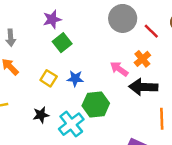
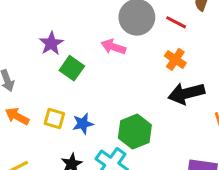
pink arrow: (119, 69) -> (113, 47), moved
yellow square: (49, 78) -> (54, 119), moved
blue star: (75, 79) -> (83, 124), moved

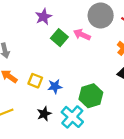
purple star: (51, 43) -> (43, 17), moved
green square: (72, 68) -> (59, 38), moved

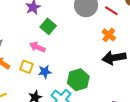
pink arrow: (82, 35) -> (37, 47), moved

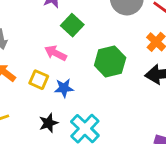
green hexagon: (78, 80) -> (110, 61), moved

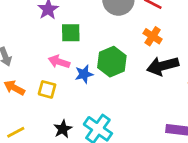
green square: (72, 25) -> (71, 33), turned -35
blue star: (64, 88) -> (84, 74), moved

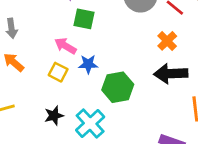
green hexagon: (112, 62) -> (118, 87), moved
yellow square: (47, 89) -> (58, 72), moved

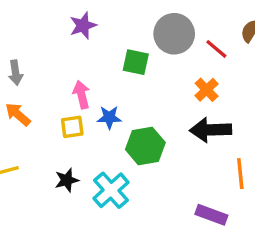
green square: (84, 19) -> (136, 62), moved
pink arrow: (65, 46) -> (81, 95), turned 45
yellow square: (58, 72) -> (72, 127), turned -36

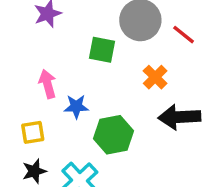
orange cross: (207, 90) -> (155, 77), moved
yellow square: (72, 127) -> (33, 132), moved

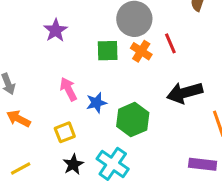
red line: (184, 35) -> (170, 43), moved, turned 40
orange cross: (155, 77) -> (141, 51), moved

